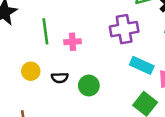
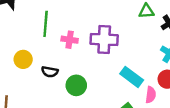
purple cross: (124, 29) -> (104, 39), moved

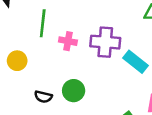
black semicircle: (50, 72) -> (43, 97), moved
cyan rectangle: (132, 77) -> (136, 62), moved

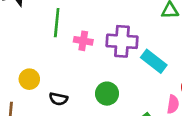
yellow circle: (17, 61) -> (29, 79), moved
green circle: (74, 91) -> (107, 94), moved

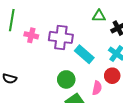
green circle: (107, 94) -> (66, 79), moved

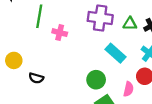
green triangle: (99, 16) -> (130, 24), moved
purple cross: (61, 37) -> (100, 18), moved

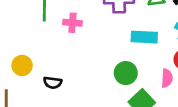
cyan rectangle: (115, 53) -> (144, 37), turned -30

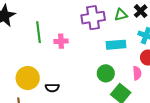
yellow circle: (22, 65) -> (28, 78), size x1.5

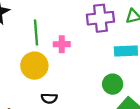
yellow circle: (28, 78) -> (34, 66), moved

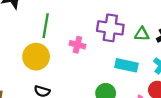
pink cross: (62, 44) -> (77, 45), moved

